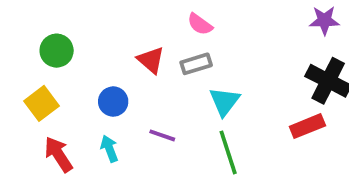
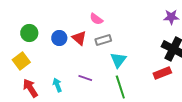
pink semicircle: (200, 24) -> (96, 19), moved
blue circle: (113, 102) -> (59, 38), moved

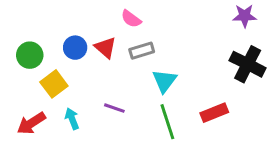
green circle: (29, 33) -> (30, 55), moved
yellow square: (21, 61) -> (54, 84), moved
red rectangle: (162, 73) -> (214, 113), moved
red arrow: (30, 88) -> (31, 123), turned -90

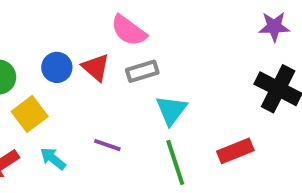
pink semicircle: (131, 19) -> (129, 31), size x1.4
cyan arrow: (72, 119) -> (53, 159), turned -30

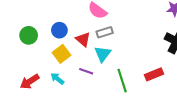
red triangle: (96, 67) -> (83, 39), moved
cyan triangle: (171, 110) -> (103, 54), moved
yellow square: (30, 114) -> (61, 54), moved

